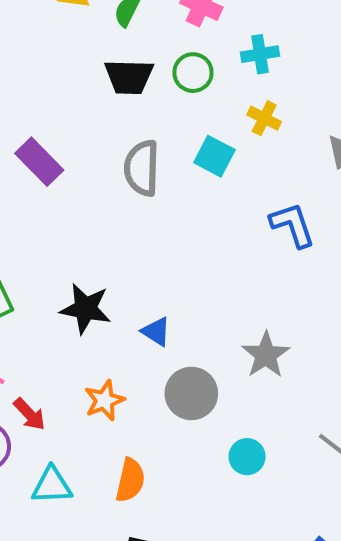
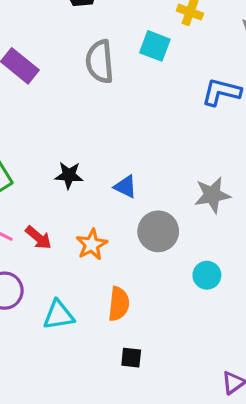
blue L-shape: (292, 225) -> (221, 92), turned -51
black star: (86, 309) -> (69, 175), size x0.7
gray star: (266, 355) -> (212, 195), turned 30
red arrow: (30, 414) -> (38, 238), moved

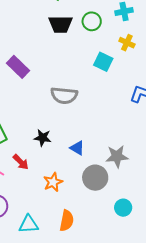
gray semicircle: (100, 62) -> (64, 95), moved, turned -84
gray star: (212, 195) -> (117, 156), moved
red arrow: (38, 238) -> (21, 162), moved

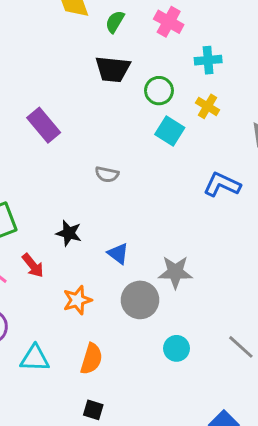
green circle: (92, 21) -> (159, 91), moved
gray semicircle: (64, 95) -> (107, 174), size x0.6

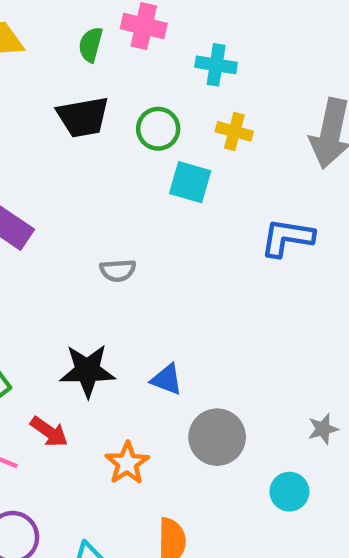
green semicircle: (115, 22) -> (91, 45), moved
cyan cross: (208, 60) -> (216, 65), turned 30
black star: (69, 233) -> (87, 371), size x1.4
gray star: (175, 272) -> (323, 429), moved, size x0.6

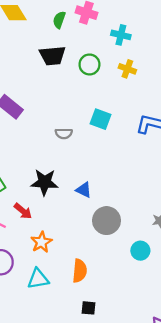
cyan square: (190, 182) -> (100, 119), moved
orange star: (127, 463) -> (41, 242), moved

